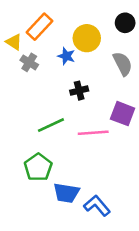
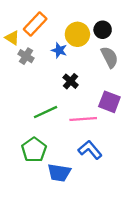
black circle: (125, 23) -> (103, 30), moved
black cross: (79, 91) -> (71, 81), turned -35
blue L-shape: (97, 206) -> (90, 150), moved

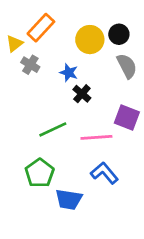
yellow triangle: (12, 38) -> (14, 43), turned 49
blue star: (59, 50) -> (69, 73), moved

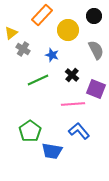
orange rectangle: (41, 28) -> (42, 15), moved
black circle: (119, 34) -> (94, 16), moved
black cross: (82, 94) -> (72, 75), moved
green line: (53, 129) -> (38, 80), moved

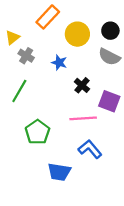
black circle: (94, 16) -> (110, 31), moved
gray semicircle: (96, 50) -> (109, 57), turned 144
green line: (38, 80) -> (19, 91), moved, turned -35
green pentagon: (30, 131) -> (37, 132), moved

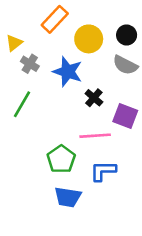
blue star: (59, 63) -> (68, 72), size x1.6
green pentagon: (37, 132) -> (61, 159), moved
blue L-shape: (90, 149) -> (103, 171), turned -50

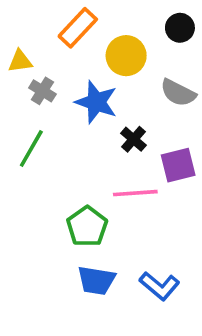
black circle: (127, 35) -> (180, 28), moved
yellow triangle: (14, 43) -> (20, 61), turned 30
purple square: (125, 116) -> (178, 165), turned -35
blue L-shape: (103, 171) -> (160, 286), moved, turned -140

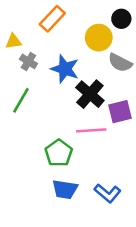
yellow circle: (126, 56) -> (99, 38), moved
black cross: (134, 139) -> (90, 94), size x1.6

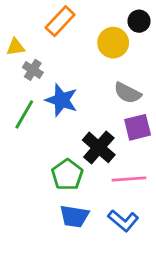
gray semicircle: (120, 63) -> (128, 93), moved
blue star: (65, 69) -> (61, 100), moved
black cross: (90, 94) -> (99, 147), moved
pink line: (91, 130) -> (129, 179), moved

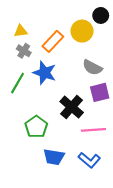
orange rectangle: (60, 21) -> (53, 41), moved
yellow triangle: (16, 47) -> (21, 31), moved
green pentagon: (67, 175) -> (36, 127), moved

